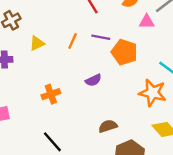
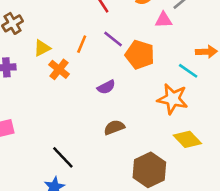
purple line: (101, 37) -> (113, 39), turned 30
orange cross: (51, 94) -> (59, 69), moved, turned -30
brown semicircle: (108, 126) -> (114, 127), moved

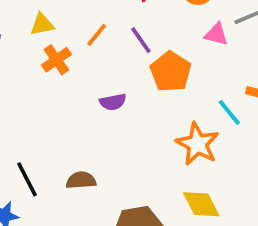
brown semicircle: (114, 127) -> (81, 180), moved

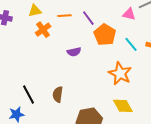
orange line: (97, 35) -> (65, 16), turned 48
cyan line: (229, 112) -> (131, 44), moved
brown semicircle: (81, 180) -> (58, 94), turned -77

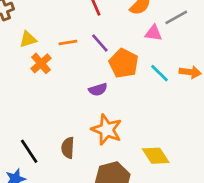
purple semicircle: (74, 52) -> (98, 90), moved
orange star: (120, 73) -> (107, 130), moved

